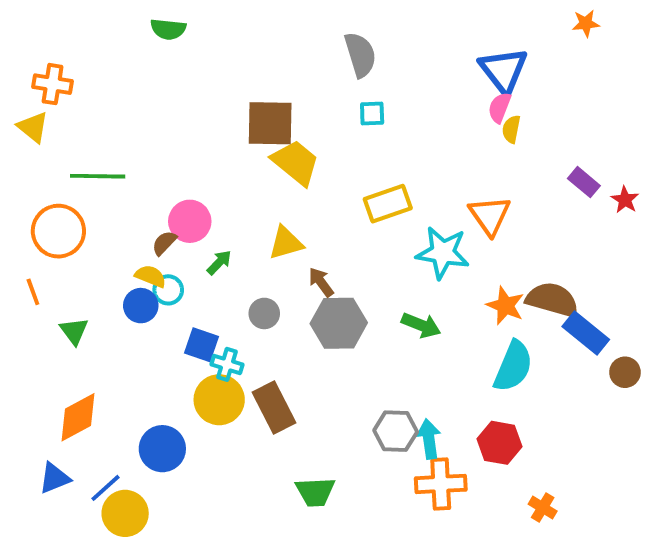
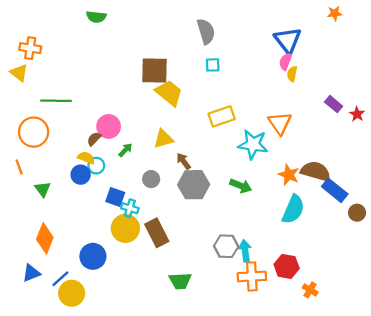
orange diamond: (78, 417) -> (45, 238), turned -40
red hexagon: (500, 443) -> (287, 266), moved

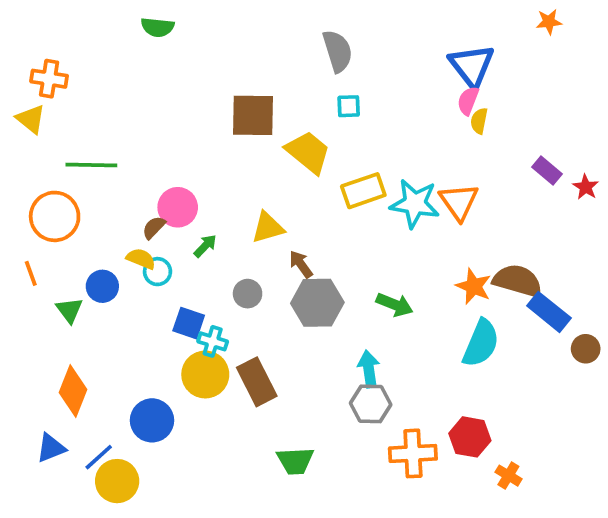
yellow trapezoid: (169, 93) -> (308, 152), moved
cyan star: (253, 144) -> (415, 204), moved
blue circle: (81, 175) -> (102, 286), moved
cyan arrow: (245, 251) -> (369, 369), moved

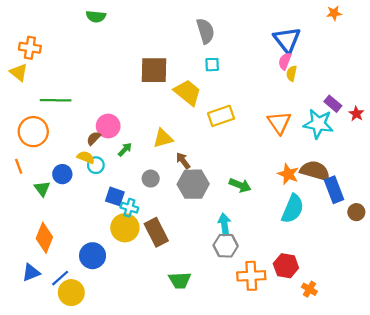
cyan star: (415, 204) -> (318, 124), moved
blue rectangle: (549, 312) -> (334, 190), turned 30

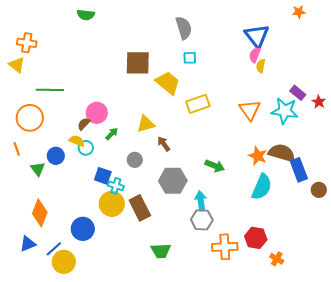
gray hexagon: (193, 184) -> (173, 181), moved

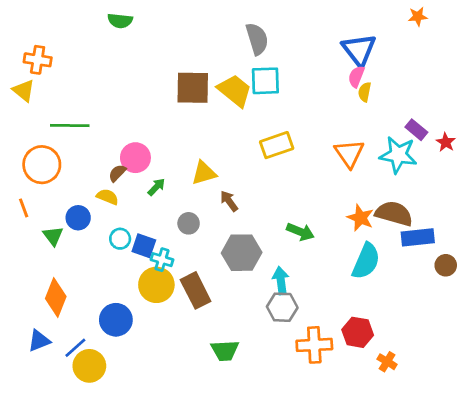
cyan square: (190, 58) -> (265, 81), size x1.6
yellow trapezoid: (168, 83) -> (235, 91), moved
cyan circle: (86, 148) -> (120, 239), moved
blue rectangle: (299, 170) -> (418, 237), turned -75

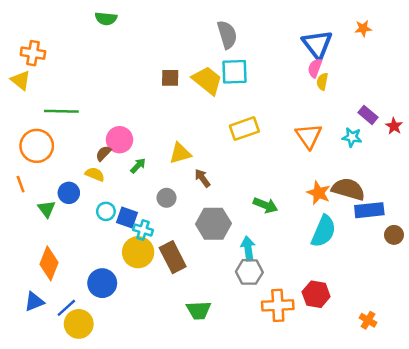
orange star: (418, 16) -> (363, 28), moved
brown square: (193, 88) -> (170, 78), size x0.6
cyan star: (398, 155) -> (352, 137), size x0.6
orange cross: (387, 362) -> (368, 320), moved

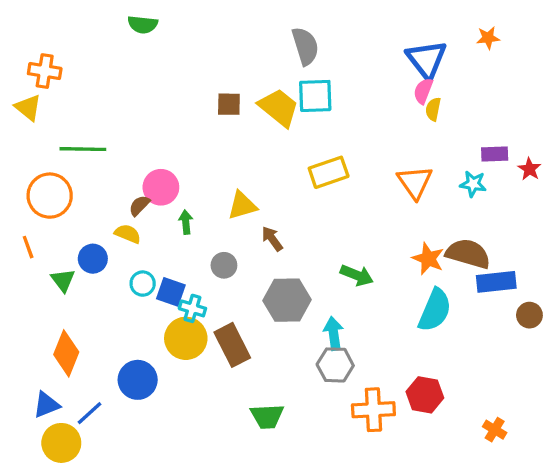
purple rectangle: (368, 115) -> (495, 154), turned -42
green arrow: (138, 166) -> (186, 222), turned -49
yellow circle: (79, 324) -> (61, 443), moved

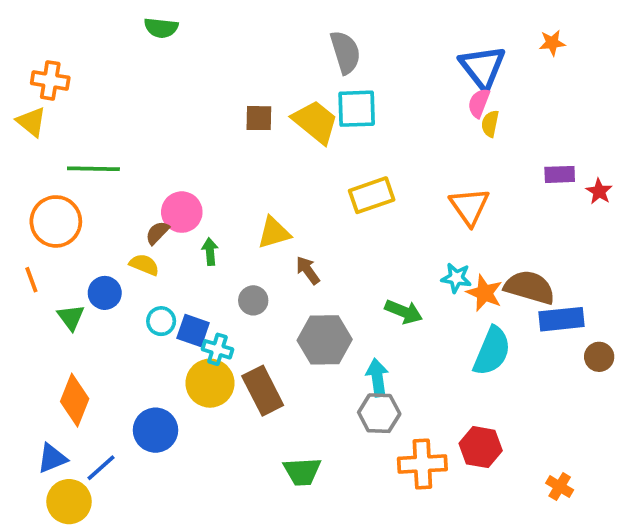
cyan star: (473, 184) -> (456, 278), moved

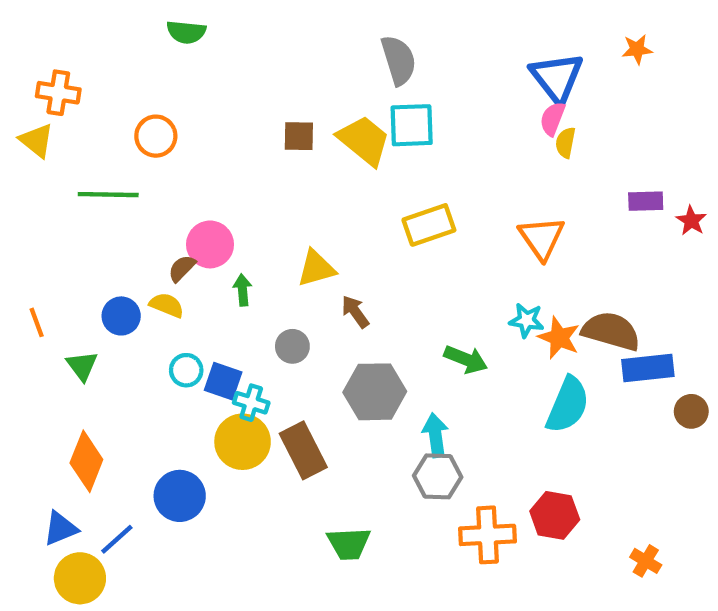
orange circle: (56, 221) -> (156, 136), moved, size x0.7
blue circle: (105, 293) -> (121, 316), moved

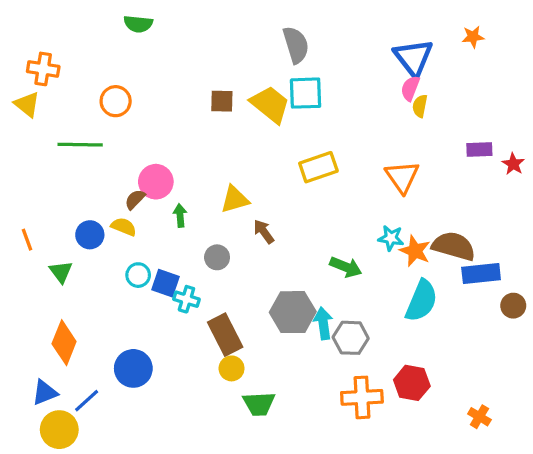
gray hexagon: (375, 392) -> (293, 312), moved
yellow circle: (243, 442) -> (232, 368), moved, size x0.6
gray hexagon: (438, 476) -> (351, 338), moved

